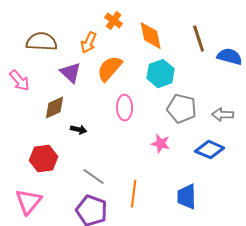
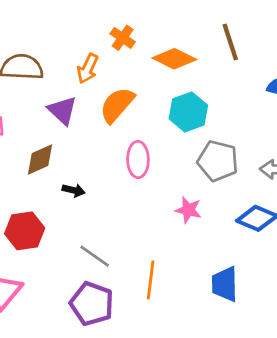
orange diamond: (151, 36) -> (174, 59), turned -52
brown line: (199, 39) -> (230, 42), moved

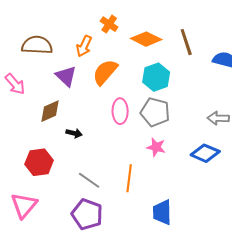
brown line: (230, 42) -> (186, 42), moved
gray pentagon: (218, 161) -> (155, 112), moved
orange line: (151, 280) -> (129, 178), moved
blue trapezoid: (225, 284) -> (162, 212), moved

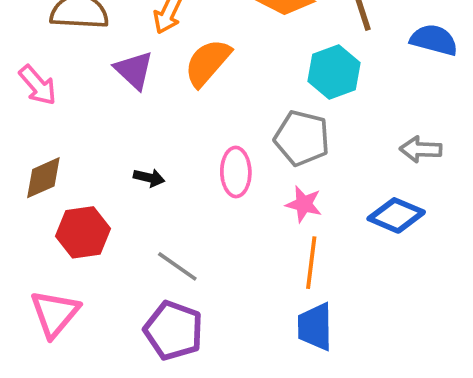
cyan hexagon: (156, 77) -> (334, 72), moved
brown diamond: (50, 111) -> (43, 178), moved
pink ellipse: (120, 111) -> (236, 172), moved
orange line: (129, 178) -> (311, 263), moved

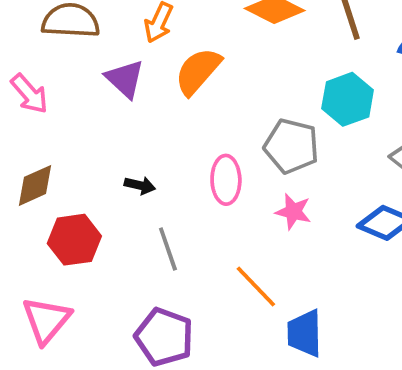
cyan hexagon: (334, 72) -> (348, 99), moved
orange line: (311, 263) -> (256, 286), moved, turned -51
gray line: (177, 266) -> (168, 249), moved, turned 36

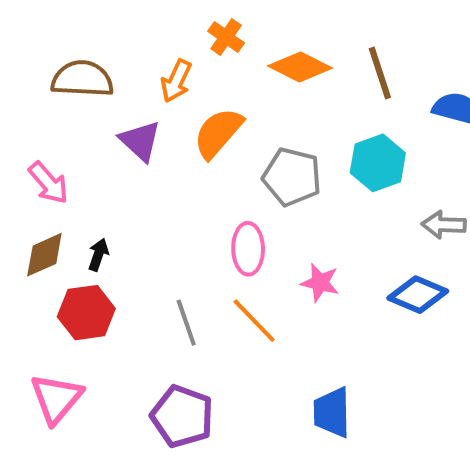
pink arrow: (29, 94) -> (48, 183), moved
gray pentagon: (291, 146) -> (292, 177), moved
black arrow: (140, 185) -> (98, 255), moved, turned -84
orange line: (256, 286) -> (254, 321), moved

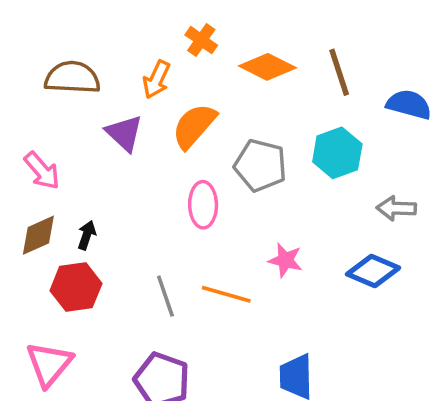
pink ellipse: (248, 249) -> (203, 205), moved
orange line: (254, 321) -> (226, 294), turned -30

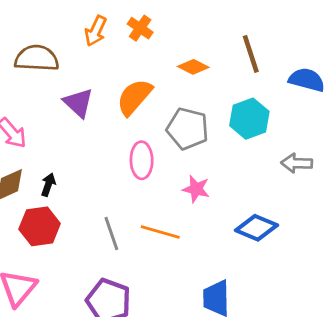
orange diamond: (267, 67) -> (193, 67), moved, size x0.7
orange arrow: (156, 79) -> (96, 31), moved
pink star: (285, 260) -> (196, 189), moved
blue diamond: (373, 271) -> (256, 228), moved

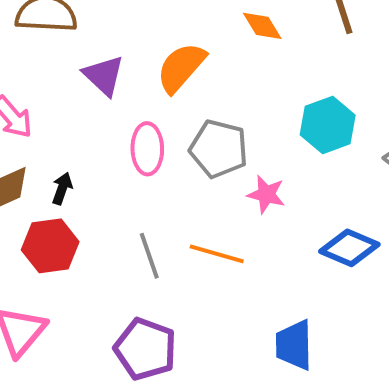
orange diamond: (193, 67) -> (262, 26), turned 32
cyan hexagon: (249, 119) -> (328, 125), moved
gray pentagon: (188, 129) -> (219, 149), moved
pink ellipse: (142, 160) -> (147, 149), moved

